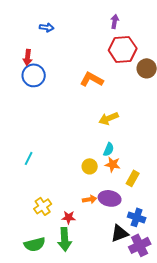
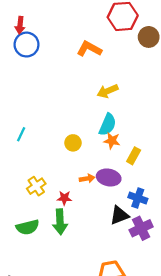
cyan semicircle: (109, 149) -> (108, 125), size x1.5
yellow circle: (90, 166) -> (73, 143), moved

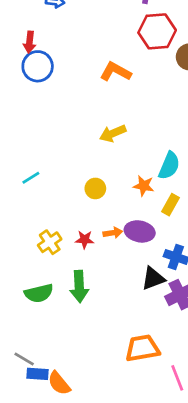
yellow arrow: (108, 91) -> (113, 133), moved
cyan semicircle: (108, 125) -> (169, 166), moved
cyan line: (21, 134) -> (31, 178), turned 32
red star: (64, 198) -> (85, 240), moved

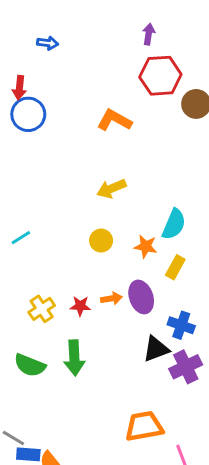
yellow circle: (95, 188) -> (101, 241), moved
purple ellipse: (140, 231) -> (141, 297), turned 60
green semicircle: (39, 293) -> (30, 365), turned 36

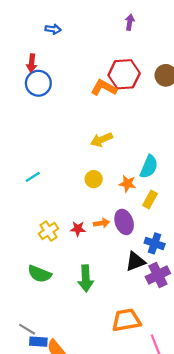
red hexagon: (160, 76) -> (124, 74), moved
green arrow: (74, 358) -> (86, 278), moved

